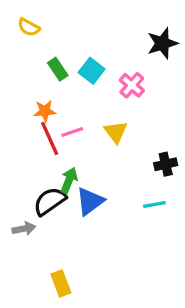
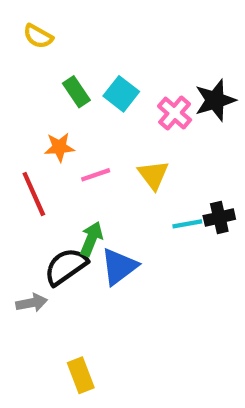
black star: (162, 43) -> (215, 100), moved
red line: (50, 138) -> (34, 194), moved
cyan line: (154, 204) -> (187, 224), moved

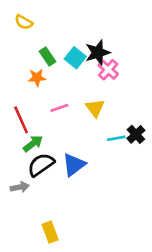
black star: (215, 100) -> (98, 53), moved
orange star: (59, 147) -> (37, 78), moved
black cross: (219, 217) -> (136, 134), turned -30
green arrow: (91, 239) -> (33, 144), moved, turned 30

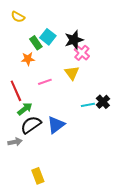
cyan square: (75, 58) -> (48, 37), moved
yellow triangle: (95, 108) -> (72, 73), moved

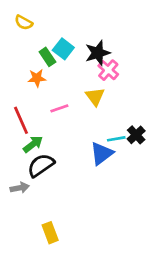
blue triangle: (56, 125) -> (102, 153), moved

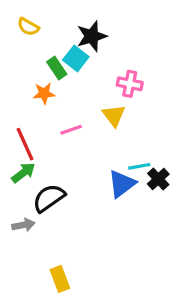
black star: (98, 53) -> (92, 36), moved
pink cross: (108, 70) -> (130, 84), turned -30
black cross: (136, 135) -> (158, 179), moved
green arrow: (33, 144) -> (23, 173), moved

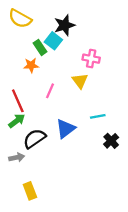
yellow semicircle: (28, 27) -> (20, 19), size x1.5
pink line: (71, 130) -> (50, 91), turned -48
black cross: (158, 179) -> (111, 141), moved
blue triangle: (122, 184) -> (66, 129), moved
yellow rectangle: (60, 279) -> (30, 191), moved

